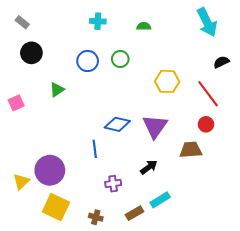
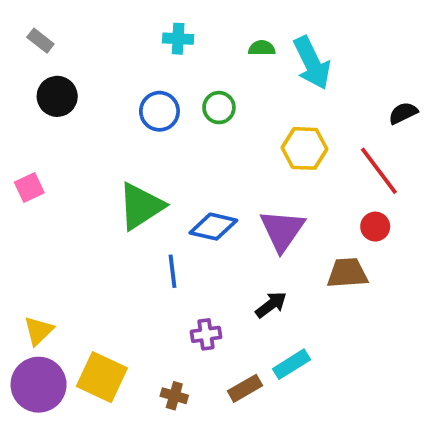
cyan arrow: (207, 22) -> (312, 63), moved
green triangle: (57, 90) -> (141, 206), moved, size x1.8
purple circle: (50, 170) -> (39, 385), moved

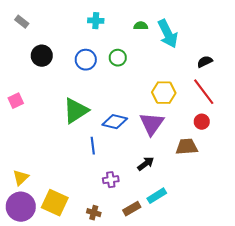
black circle: (57, 96) -> (42, 56), moved
black semicircle: (403, 113) -> (205, 62), moved
yellow hexagon: (305, 148) -> (164, 93), moved

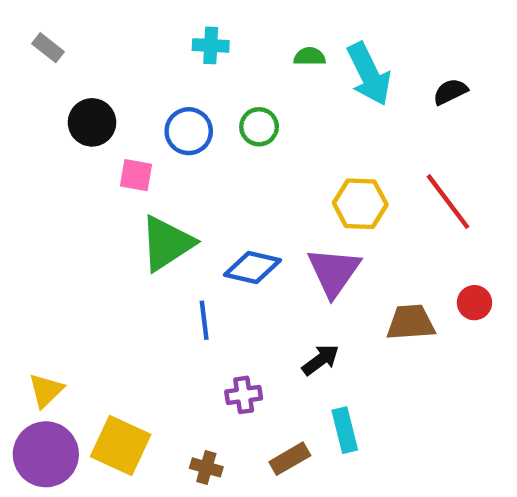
black semicircle: (205, 62) -> (450, 92), moved
pink square: (16, 101) -> (136, 175), moved, turned 35
red circle: (202, 122) -> (474, 303), moved
cyan rectangle: (157, 196) -> (345, 430), turned -72

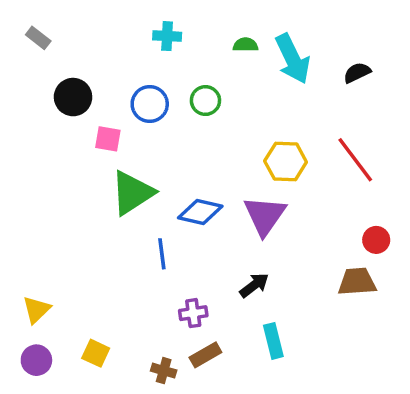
brown trapezoid: (411, 322) -> (357, 282), moved
yellow square: (121, 446) -> (96, 353), size x0.6
purple circle: (46, 454) -> (36, 360), size x0.6
brown rectangle: (290, 459) -> (205, 355), moved

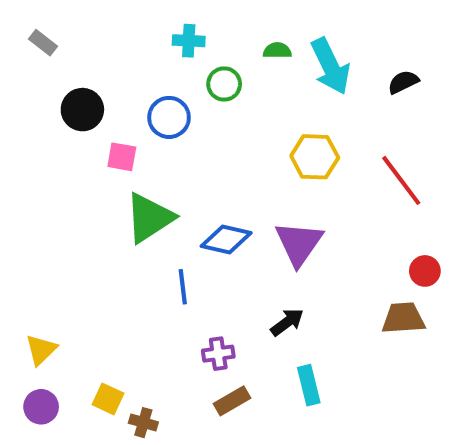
green circle: (205, 101) -> (224, 84), moved
yellow hexagon: (286, 162) -> (315, 157), moved
brown cross: (164, 371) -> (143, 423), moved

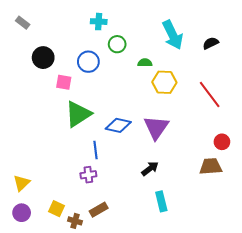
green semicircle: (277, 51) -> (145, 63), moved
purple cross: (218, 354) -> (88, 175), moved
brown rectangle: (232, 401) -> (99, 210), moved

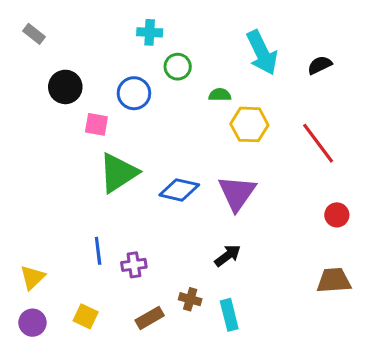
blue line: (96, 150) -> (98, 251), moved
brown trapezoid: (211, 166) -> (334, 280), moved
cyan rectangle: (161, 201) -> (229, 315), moved
brown cross: (75, 221) -> (190, 299), moved

